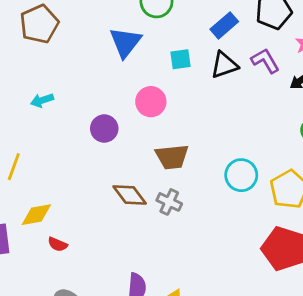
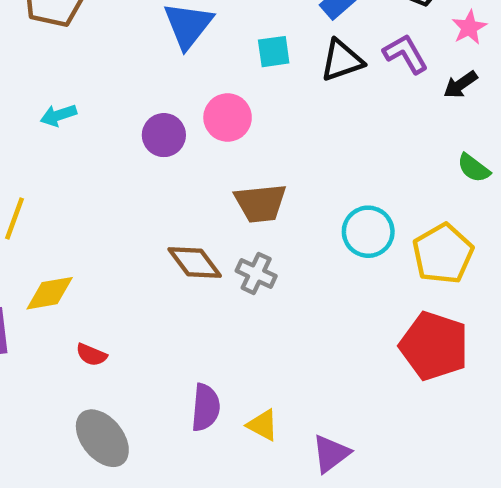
purple circle: (104, 129) -> (164, 135), moved
red semicircle: (58, 244) -> (91, 355), moved

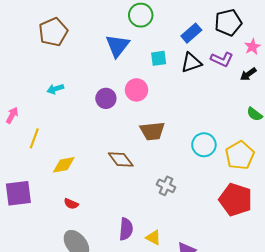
purple L-shape: (406, 54) -> (222, 59), turned 145
gray cross: (256, 273) -> (166, 186), moved
yellow diamond: (50, 293) -> (64, 165), moved

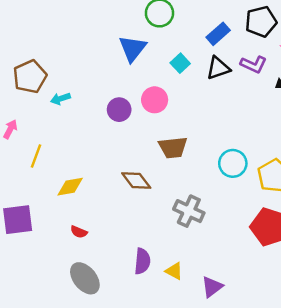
brown pentagon: (53, 32) -> (30, 77), moved
cyan square: (159, 58) -> (180, 63), turned -35
gray cross: (166, 186) -> (189, 211), size x1.4

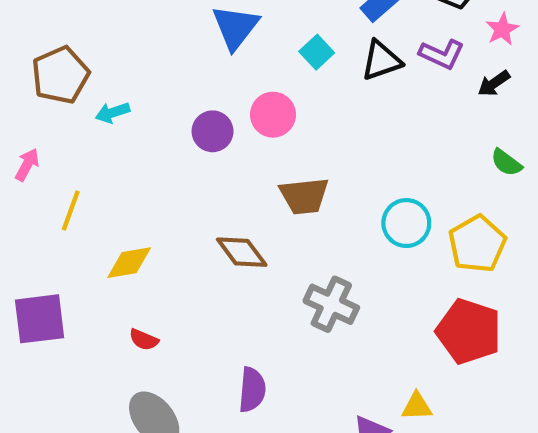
yellow triangle: (174, 271) -> (417, 406), moved, turned -30

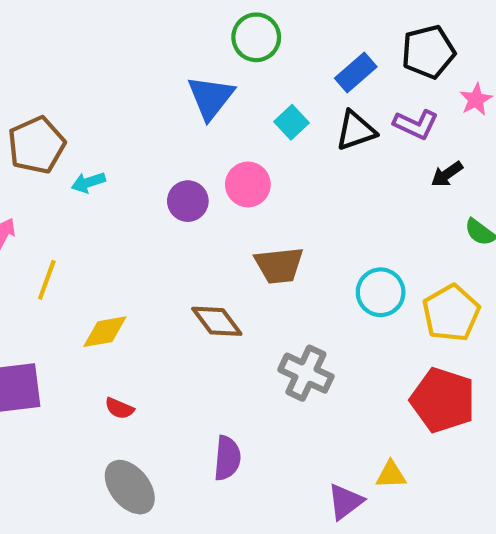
black arrow: (494, 83) -> (447, 174), moved

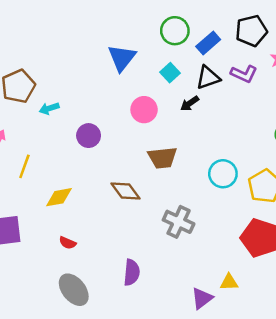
green circle: (256, 37) -> (175, 31), moved
black arrow: (447, 174) -> (190, 103), moved
purple circle: (188, 201) -> (89, 136), moved

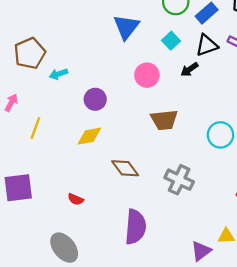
brown diamond: (126, 191) -> (125, 168), moved
yellow diamond: (59, 197) -> (89, 136), moved
purple semicircle: (132, 272) -> (135, 227), size x1.4
gray ellipse: (74, 290) -> (64, 248), moved

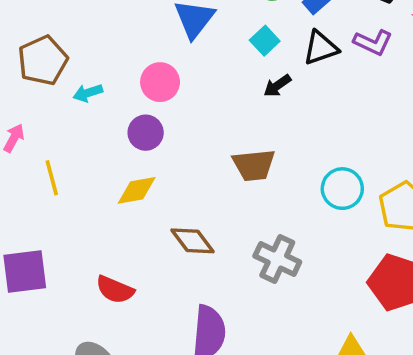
black arrow: (189, 69) -> (277, 86), moved
pink circle: (147, 75) -> (160, 82), moved
yellow line: (35, 128) -> (52, 178), turned -35
red semicircle: (76, 199) -> (115, 290), size x1.5

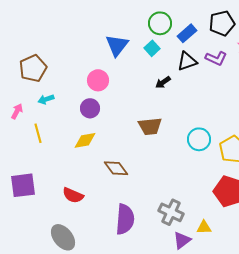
cyan square: (265, 41) -> (152, 48), moved
cyan arrow: (88, 93) -> (46, 99), moved
gray cross: (277, 259) -> (171, 212), moved

